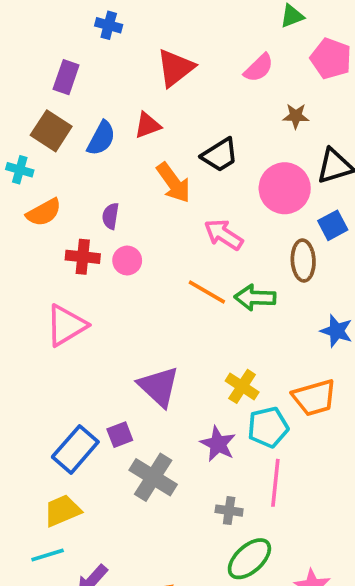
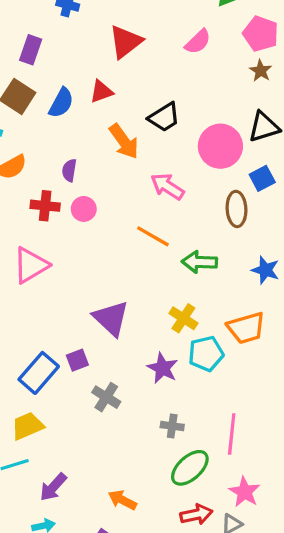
brown star: (296, 116) -> (261, 71), moved, turned 30
green arrow: (255, 298) -> (200, 262), moved
gray cross: (153, 477) -> (106, 397), size x0.7
pink line: (275, 483) -> (232, 434), moved

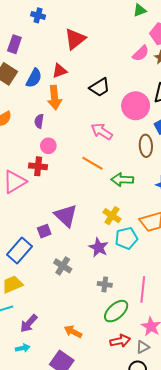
pink semicircle: (198, 42) -> (141, 53), moved
orange arrow: (124, 141) -> (54, 98), moved, turned 30
red cross: (45, 206) -> (38, 166), moved
purple square: (77, 360) -> (44, 231), moved

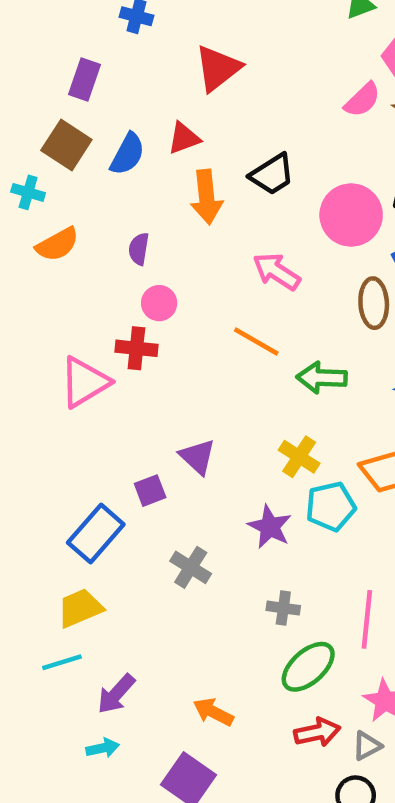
orange arrow: (54, 98) -> (207, 197), moved
purple triangle: (66, 216) -> (197, 457), size x0.7

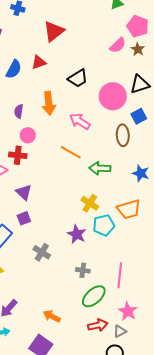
orange arrow: (207, 197) -> (49, 103), moved
purple triangle: (197, 457) -> (24, 192), moved

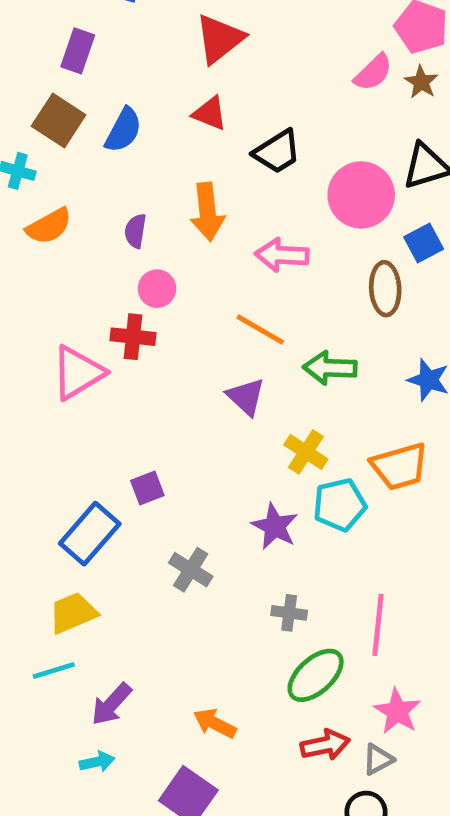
red triangle: (39, 62) -> (210, 113), moved, turned 42
pink arrow: (80, 121) -> (282, 255), turned -30
purple triangle: (24, 192) -> (246, 397), moved

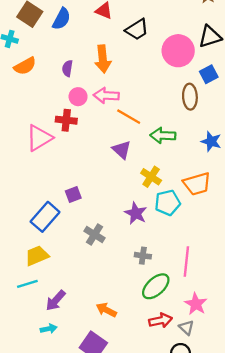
pink arrow: (282, 255) -> (106, 95), moved
gray triangle: (378, 759) -> (186, 328), turned -49

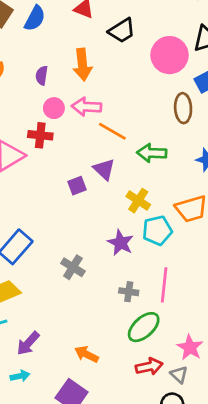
purple square: (73, 194) -> (77, 186), moved
pink line: (186, 262) -> (164, 285), moved

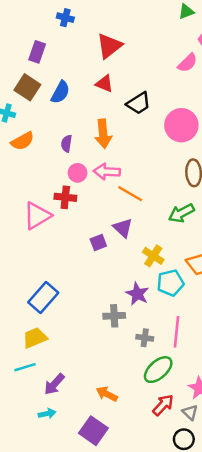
green arrow: (152, 153) -> (181, 213), moved, turned -30
gray cross: (73, 267) -> (114, 316), moved, turned -35
red arrow: (149, 366) -> (163, 405), turned -35

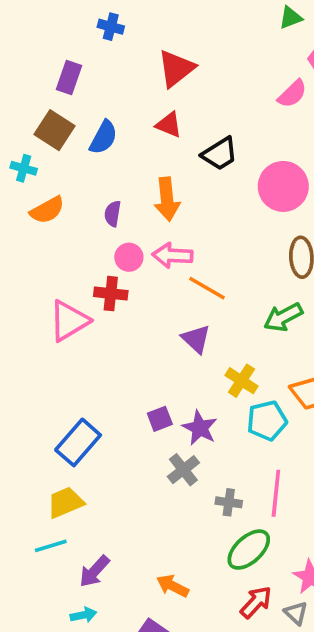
purple square: (98, 243) -> (160, 419), moved
purple star: (137, 294) -> (200, 428), moved
gray cross: (114, 316) -> (183, 470), turned -35

